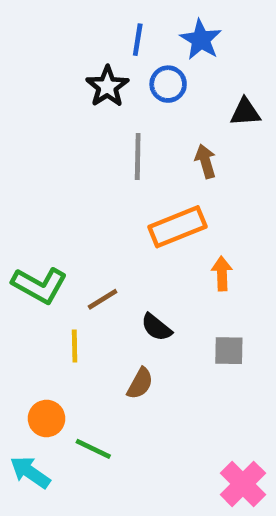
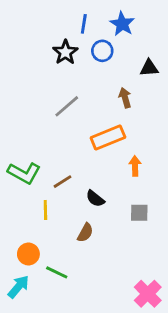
gray line: (138, 157) -> (67, 106), moved, turned 48
cyan arrow: (30, 472) -> (18, 287), turned 95

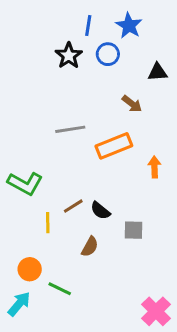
brown arrow: (125, 98) -> (132, 104), turned 144
gray line: (67, 106) -> (70, 129), moved, turned 32
orange arrow: (135, 166) -> (154, 167), moved
brown line: (63, 182) -> (73, 206), moved
gray square: (139, 213) -> (133, 230), moved

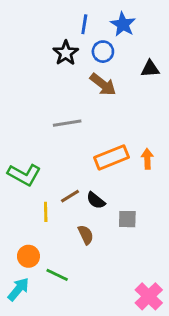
brown arrow: (132, 104) -> (103, 84), moved, size x1.4
orange rectangle: (114, 146) -> (112, 157), moved
brown semicircle: (90, 247) -> (86, 235), turned -54

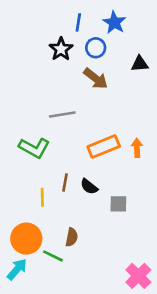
green L-shape: (24, 175) -> (34, 148), moved
brown line: (70, 196) -> (65, 183), turned -48
brown semicircle: (86, 235) -> (72, 237), moved, turned 36
orange circle: (28, 256) -> (26, 239), size x1.5

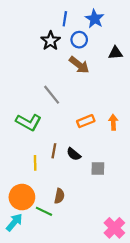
gray line: (62, 114) -> (52, 95), turned 60
orange rectangle: (104, 147) -> (86, 121), size x0.7

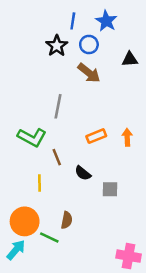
gray line: (52, 95) -> (58, 106), turned 50
brown line: (54, 151) -> (57, 157), moved, turned -32
pink cross: (114, 228) -> (129, 256), turned -35

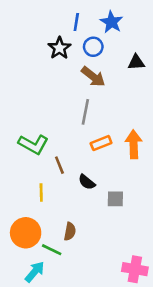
gray line: (58, 106) -> (85, 112), moved
orange arrow: (127, 137) -> (134, 144), size x1.5
cyan arrow: (16, 250) -> (35, 272), moved

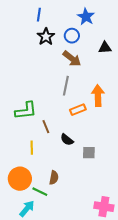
blue line: (76, 22) -> (39, 15), moved
green L-shape: (33, 144) -> (26, 111), turned -35
orange arrow: (134, 144) -> (98, 96), moved

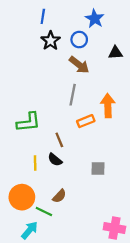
brown line: (46, 127) -> (59, 140), moved
black semicircle: (67, 140) -> (55, 160), moved
brown semicircle: (54, 178) -> (59, 196), turned 32

